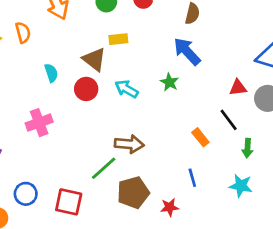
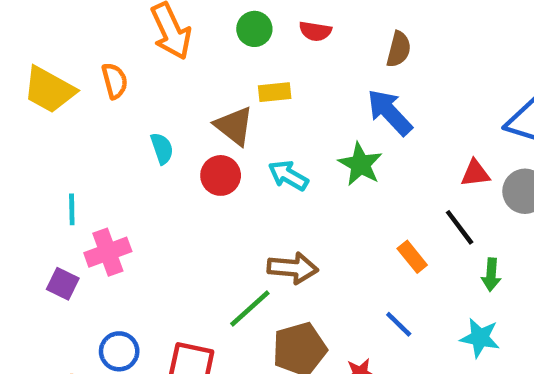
green star: (169, 82) -> (360, 164), size x1.4
pink cross: (39, 123) -> (108, 252), moved
blue line: (192, 178) -> (399, 324), turned -30

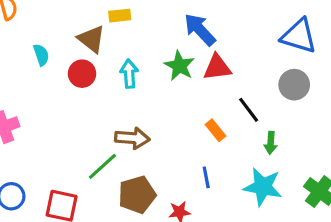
red triangle: (475, 173) -> (217, 67), moved, size x1.4
cyan arrow: (288, 175) -> (129, 74), turned 56
blue line: (399, 324) -> (206, 177), turned 35
cyan star: (480, 338) -> (263, 187), size x1.4

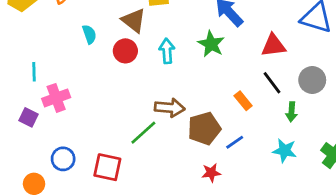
red triangle: (217, 67) -> (273, 45), moved
gray circle: (294, 85) -> (312, 80), moved
blue line: (206, 177) -> (235, 142), turned 66
cyan star: (263, 187) -> (285, 151), size x0.7
brown pentagon: (137, 195) -> (204, 128), moved

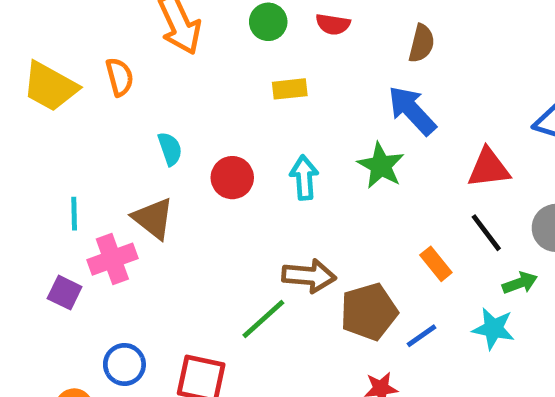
brown triangle: (134, 20) -> (153, 218), moved
green arrow: (291, 112) -> (520, 283), turned -114
cyan star: (285, 151) -> (493, 329), moved

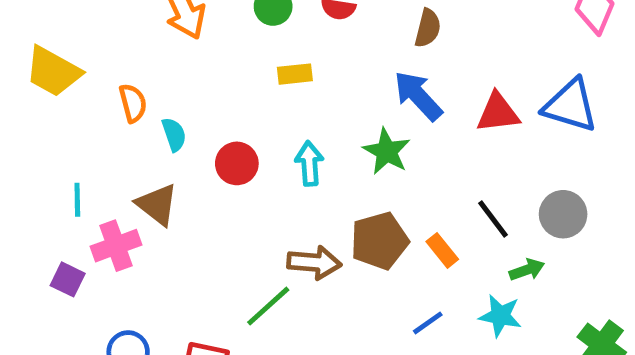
orange semicircle: (120, 77) -> (133, 103), moved
red triangle: (489, 168) -> (498, 113), moved
brown pentagon: (369, 312) -> (379, 241), moved

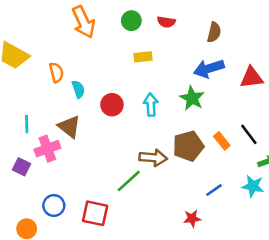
blue arrow: (418, 96) -> (209, 69), turned -64
orange rectangle: (442, 250) -> (222, 141), moved

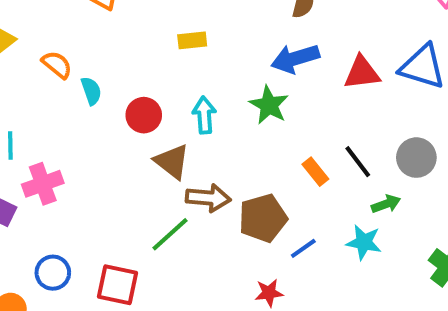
orange semicircle: (56, 72) -> (57, 65), turned -36
brown triangle: (69, 127) -> (172, 162), moved
brown pentagon: (188, 146) -> (263, 218), moved

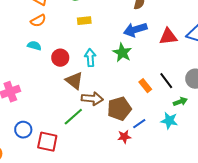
orange semicircle: (57, 65) -> (38, 21), moved, turned 112
cyan semicircle: (91, 91) -> (34, 46), turned -56
blue circle: (53, 273) -> (23, 130), moved
red star: (269, 293) -> (124, 137), moved

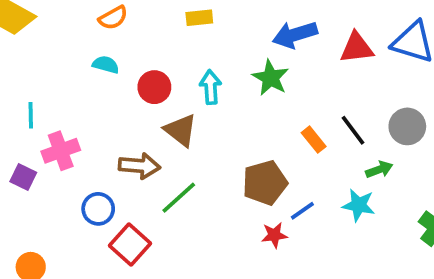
brown arrow: (92, 99) -> (139, 166), moved
blue circle: (23, 130) -> (98, 209), moved
red square: (47, 142) -> (130, 244), turned 30

